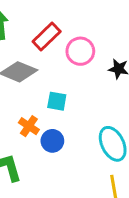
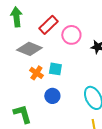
orange cross: (29, 126) -> (36, 73), moved

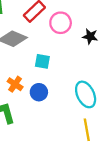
orange cross: (36, 73) -> (15, 84), moved

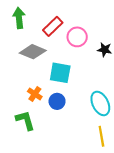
cyan square: (42, 61) -> (60, 73), size x1.5

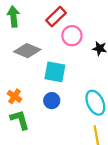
red rectangle: (53, 26) -> (56, 17), moved
orange cross: (35, 94) -> (15, 96), moved

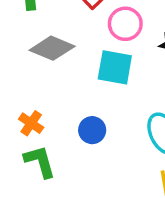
cyan square: (55, 72) -> (115, 67), moved

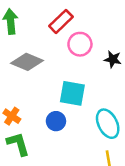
cyan square: (115, 67) -> (72, 93), moved

